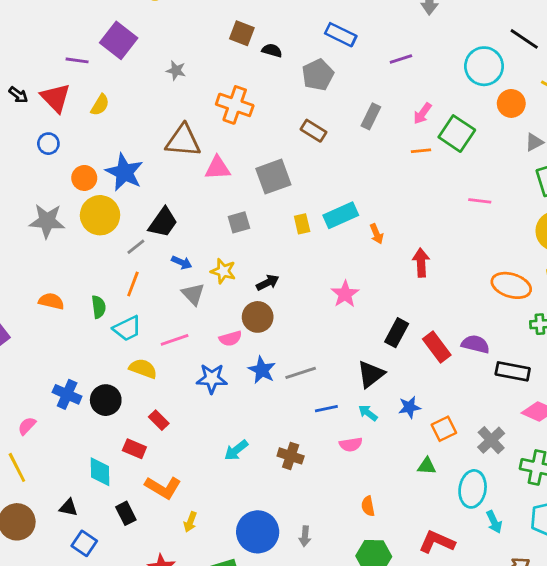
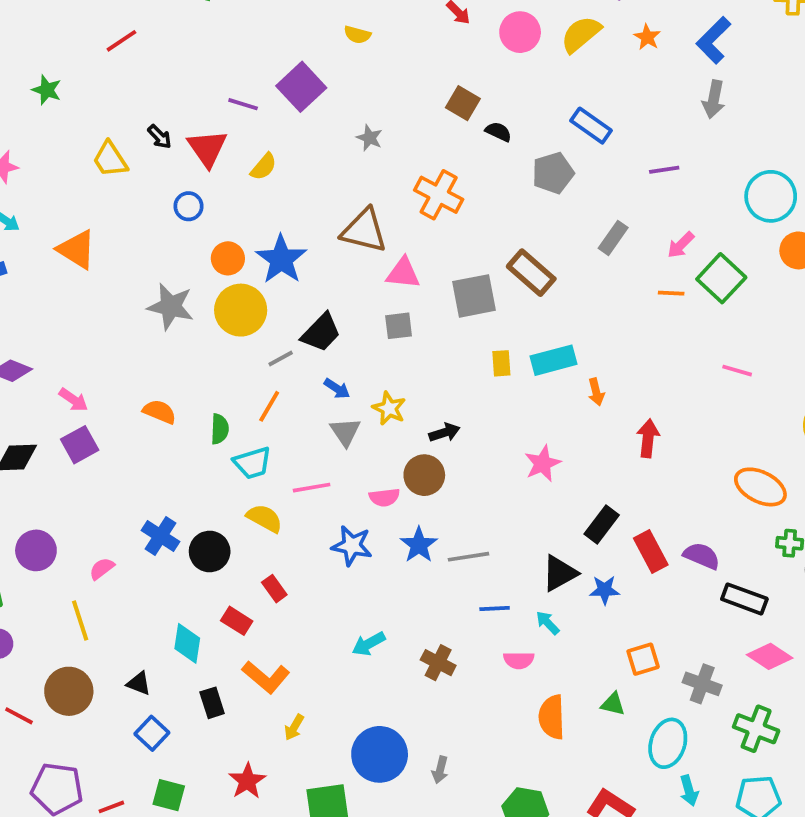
brown rectangle: (314, 131) -> (531, 273), moved, size x1.4
gray square: (239, 222) -> (399, 326), moved
blue star: (410, 407) -> (605, 590), moved
gray cross: (491, 440) -> (702, 684), turned -36
orange semicircle: (368, 506) -> (552, 717), moved, size x1.6

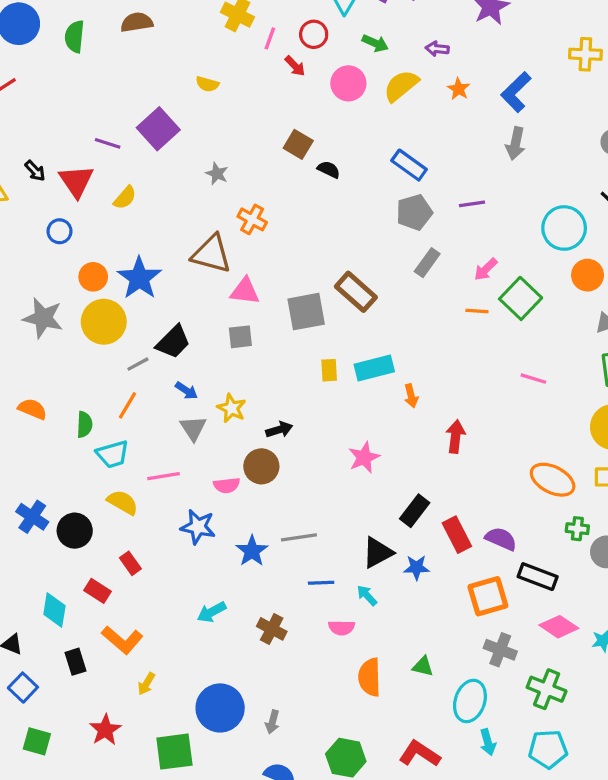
gray pentagon: (553, 173) -> (414, 212), moved
orange cross: (439, 195) -> (252, 219), moved, size x0.7
blue star: (419, 545) -> (252, 551), moved
orange square: (643, 659) -> (488, 596), moved, size x1.4

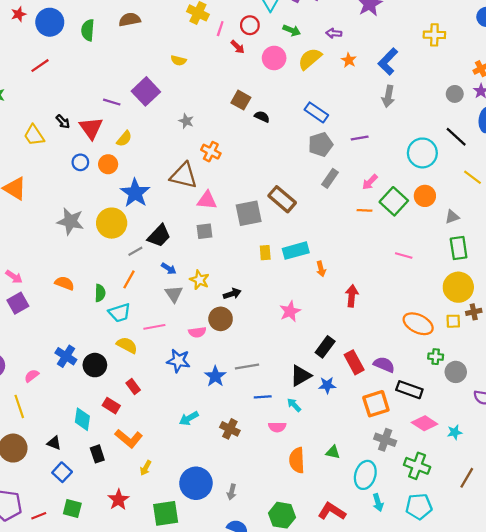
orange circle: (588, 275) -> (425, 196), moved
orange circle: (93, 277) -> (108, 164), moved

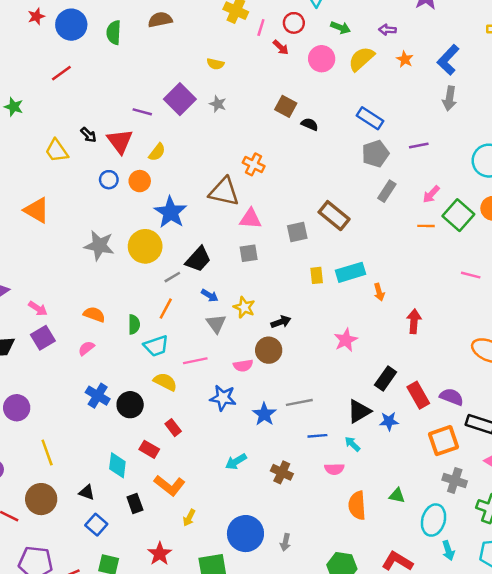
gray star: (186, 121) -> (218, 104), moved
gray square: (249, 213) -> (297, 232), size x0.7
pink semicircle: (32, 376) -> (86, 348), moved

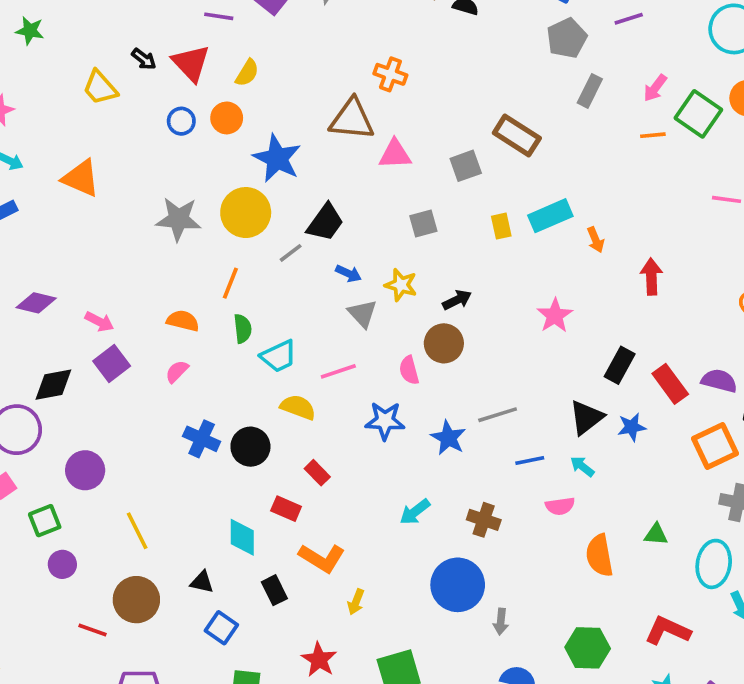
gray square: (249, 253) -> (423, 223), moved
orange line: (166, 309) -> (230, 283), moved
pink semicircle: (243, 366) -> (409, 370), turned 90
blue circle: (245, 534) -> (458, 585), moved

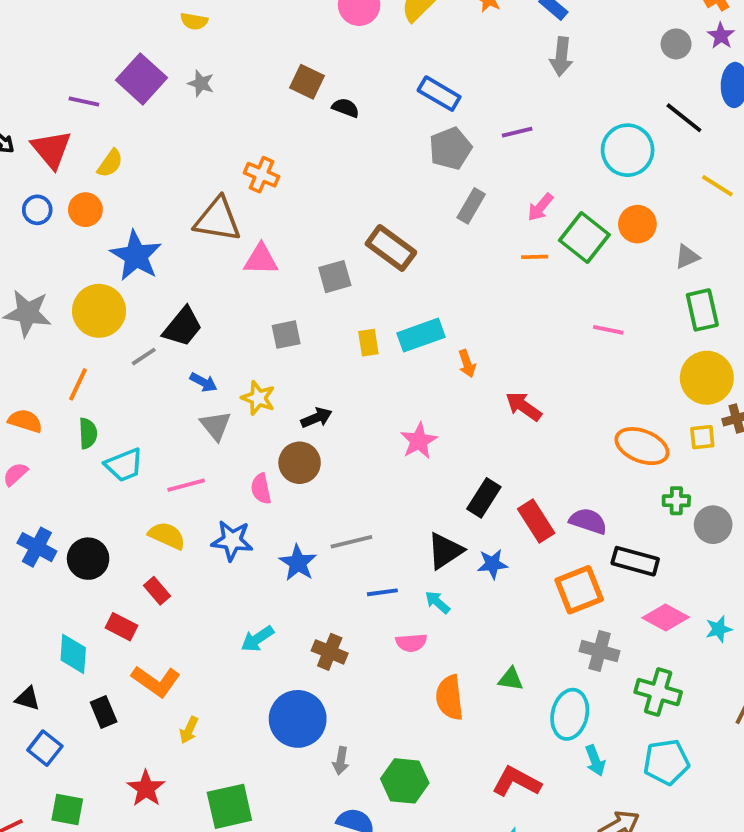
red arrow: (651, 277) -> (524, 406), turned -56
yellow semicircle: (298, 407) -> (167, 536), moved
green hexagon: (588, 648) -> (405, 781), moved

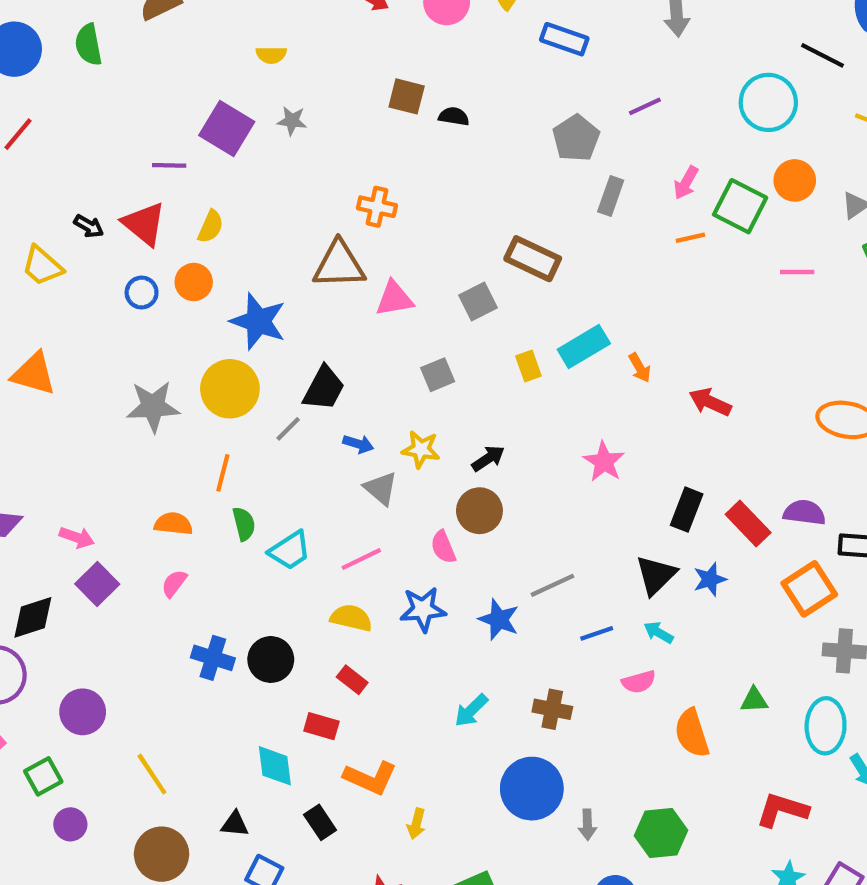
blue rectangle: (439, 94) -> (564, 39), moved
pink line: (608, 330) -> (797, 272), moved

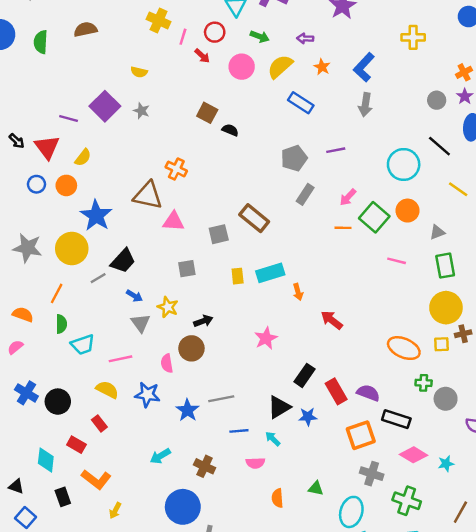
orange semicircle: (692, 733) -> (277, 498), size x0.7

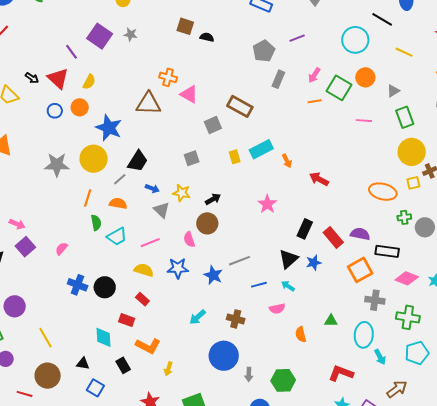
purple line: (69, 119) -> (72, 52), turned 49
pink triangle: (173, 221) -> (189, 94), moved, turned 36
orange semicircle: (23, 314) -> (118, 203), moved

